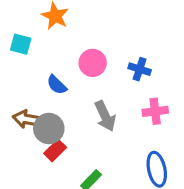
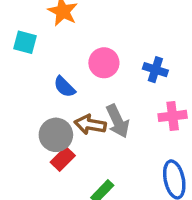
brown arrow: (27, 119) -> (90, 125), moved

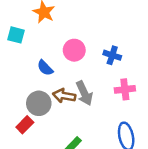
red rectangle: (63, 159) -> (25, 125), moved

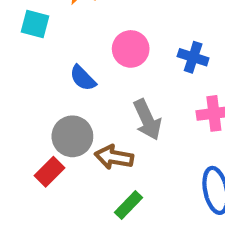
brown arrow: (64, 96) -> (114, 157), moved

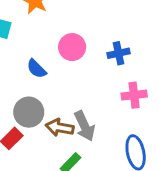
blue cross: (193, 57) -> (119, 53), turned -30
gray arrow: (147, 120) -> (84, 126), moved

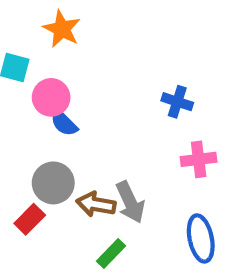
pink circle: (72, 47) -> (51, 97), moved
blue cross: (119, 53) -> (177, 102), turned 30

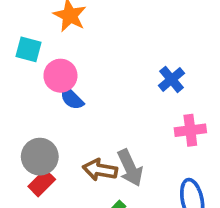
blue cross: (177, 102) -> (171, 79), turned 32
gray circle: (53, 183) -> (40, 157), moved

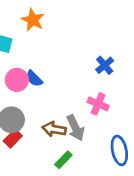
pink circle: (60, 76) -> (17, 80), moved
pink cross: (190, 130) -> (98, 104), moved, turned 30

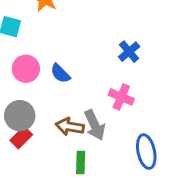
blue semicircle: (34, 79) -> (60, 73), moved
green rectangle: (63, 160) -> (81, 163), turned -42

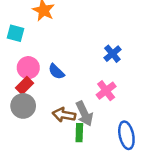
pink cross: (121, 97) -> (106, 91), turned 30
red rectangle: (21, 138) -> (24, 86), moved
green rectangle: (81, 163) -> (79, 133), moved

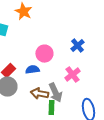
pink circle: (28, 68) -> (44, 54), moved
blue semicircle: (56, 71) -> (32, 70), moved, turned 128

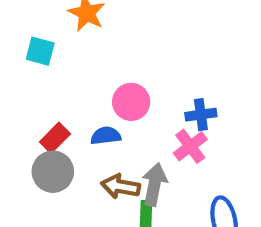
blue cross: (77, 46) -> (201, 115), moved, turned 32
gray arrow: (55, 93) -> (154, 184), turned -144

